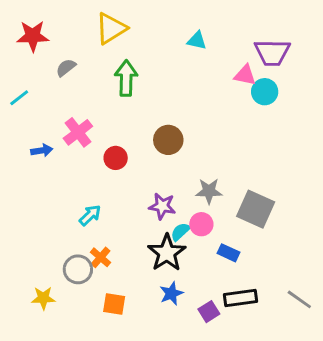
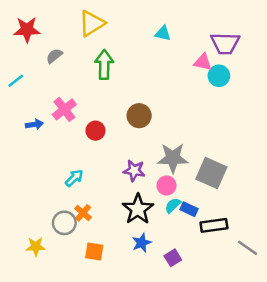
gray star: (209, 191) -> (173, 158), size x1.4
cyan semicircle: (180, 232) -> (173, 205), moved
black rectangle: (241, 298) -> (214, 225), moved

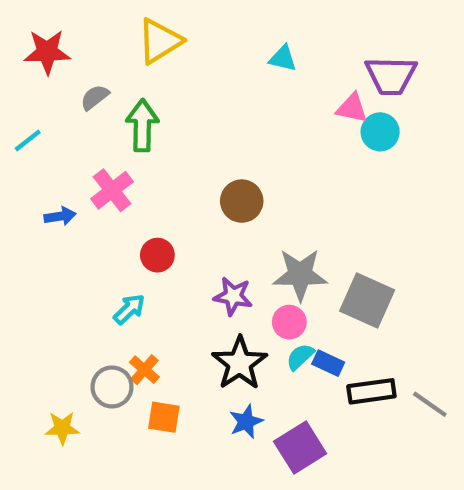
green arrow: (104, 65) -> (142, 125), moved
red circle: (95, 131) -> (157, 255), moved
gray line: (248, 248) -> (430, 404), moved
orange square: (94, 252) -> (164, 417), moved
purple square: (173, 258) -> (300, 448), size x1.6

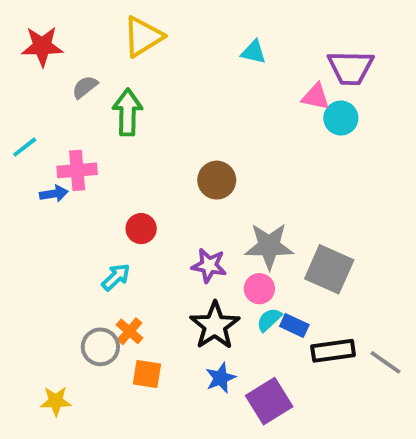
cyan line: (28, 141) -> (25, 147), moved
pink cross: (112, 190) -> (77, 170), moved, turned 33
yellow star: (62, 428) -> (56, 401), moved

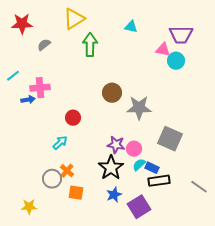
green arrow: (128, 112) -> (90, 45), moved
gray star: (269, 246) -> (139, 108), moved
purple star: (209, 265) -> (116, 145), moved
black rectangle: (333, 351) -> (159, 181), moved

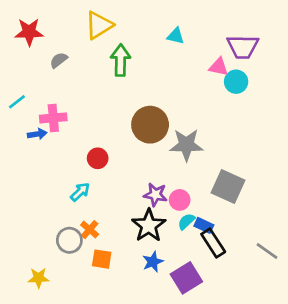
brown circle: (112, 93) -> (150, 125), size x1.4
black rectangle: (159, 181) -> (213, 243), turned 65

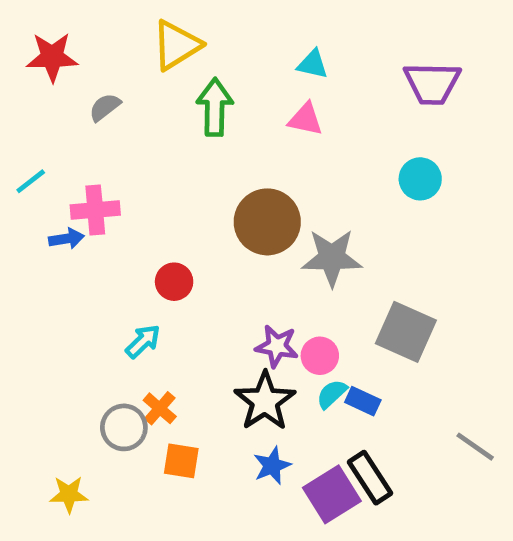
pink triangle: (219, 67) -> (305, 119), moved
cyan circle: (236, 82) -> (420, 179), moved
black rectangle: (213, 243) -> (370, 478), moved

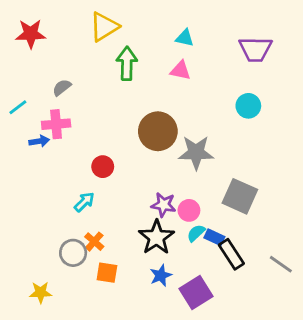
gray semicircle: (105, 107) -> (62, 87), moved
black rectangle: (370, 478) -> (231, 254), moved

